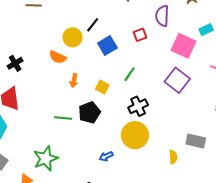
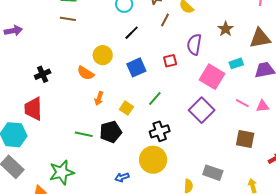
black line: (93, 25) -> (132, 33), moved

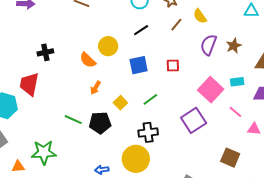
purple semicircle: (194, 45) -> (209, 45), moved
pink line: (242, 103) -> (235, 112), moved

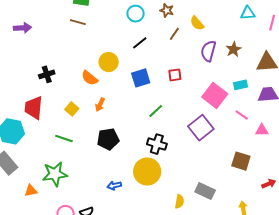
yellow square: (120, 103) -> (72, 109), moved
green line: (73, 120) -> (64, 139), moved
black cross: (148, 132) -> (157, 144), turned 30

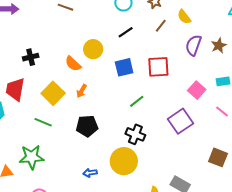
red square: (175, 75) -> (158, 67), size x1.6
pink square: (215, 95) -> (197, 90), size x0.7
yellow square: (72, 109) -> (53, 93), size x1.6

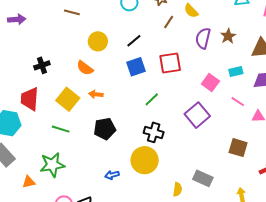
black line: (126, 32) -> (134, 41), moved
yellow circle: (93, 49) -> (98, 41), moved
orange arrow: (82, 91) -> (96, 94), turned 72

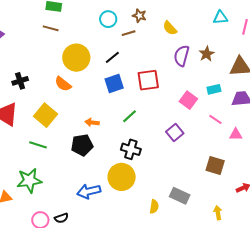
brown line: (169, 22) -> (129, 33), moved, turned 40
yellow circle: (98, 41) -> (76, 58), size x1.4
orange arrow: (96, 94) -> (92, 122), moved
purple square: (197, 115) -> (175, 132), size x0.7
blue arrow: (112, 175) -> (89, 191), size x1.6

